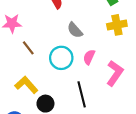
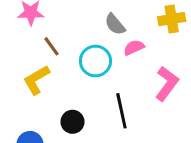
pink semicircle: (89, 57) -> (134, 47), moved, turned 40
yellow L-shape: (26, 85) -> (36, 80), moved, turned -80

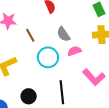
brown line: (51, 46) -> (30, 35), moved
pink L-shape: (167, 84) -> (94, 77), turned 95

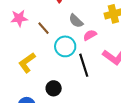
black line: (62, 92) -> (84, 65), moved

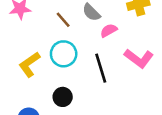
brown line: (44, 28) -> (63, 20), moved
cyan circle: (65, 46) -> (64, 54), moved

